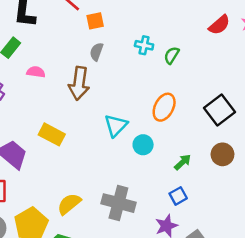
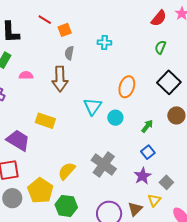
green semicircle: (172, 55) -> (160, 47), moved
gray cross: (118, 203) -> (104, 164), turned 30

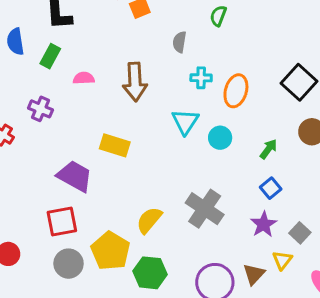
cyan cross: (104, 42) -> (201, 78), moved
green semicircle: (160, 47) -> (218, 16), moved
gray semicircle: (69, 53) -> (179, 42), moved

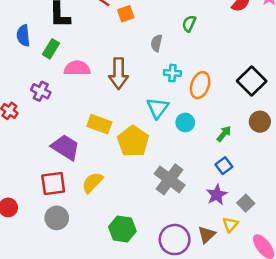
pink semicircle: (84, 78) -> (77, 68), size x1.5
yellow semicircle: (149, 220) -> (92, 183), moved
yellow pentagon: (110, 251) -> (133, 141), moved

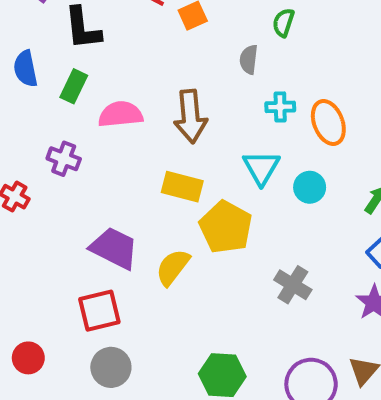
green semicircle: (189, 24) -> (283, 23), moved
orange ellipse: (200, 85) -> (328, 122), turned -35
yellow rectangle: (99, 124) -> (182, 187), moved
gray cross: (170, 179) -> (293, 285), size x0.7
yellow semicircle: (92, 183) -> (173, 267), moved

